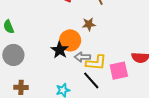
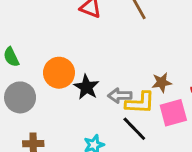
brown star: (89, 24) -> (162, 82), moved
orange circle: (70, 40) -> (59, 73), moved

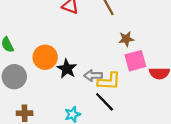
brown star: (162, 82) -> (126, 39), moved
pink square: (173, 113) -> (135, 61), moved

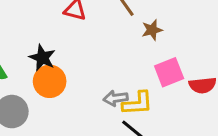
brown star: (126, 39) -> (152, 30), moved
black star: (67, 69) -> (42, 58), moved

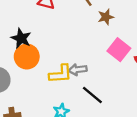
pink square: (169, 72) -> (119, 50), turned -30
yellow L-shape: (138, 103) -> (60, 74), moved

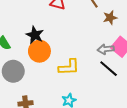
gray arrow: (78, 70) -> (106, 49), moved
black line: (92, 95) -> (109, 69), moved

